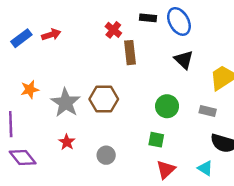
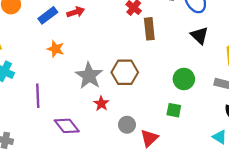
orange star: (30, 90) -> (56, 49), moved, turned 30
red star: (67, 142) -> (101, 104), moved
purple diamond: (23, 158) -> (67, 126), moved
red triangle: (166, 170) -> (149, 138), moved

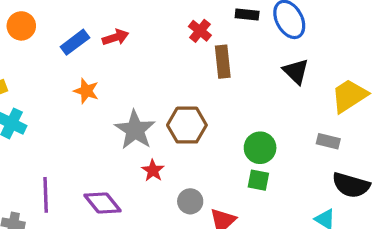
green circle: (184, 79) -> (260, 148), moved
purple line: (38, 96) -> (46, 195), moved

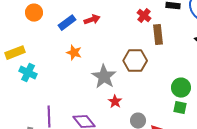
brown hexagon: (187, 125) -> (135, 61), moved

